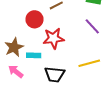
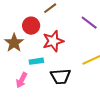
brown star: (14, 47) -> (14, 43), moved
pink arrow: (16, 71) -> (22, 80), turned -91

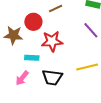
brown star: (14, 43) -> (13, 35), turned 30
pink arrow: (22, 80) -> (22, 78), moved

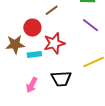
cyan rectangle: (32, 58) -> (34, 54), moved

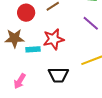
red circle: (32, 28) -> (26, 13), moved
pink arrow: (32, 85) -> (20, 81), moved

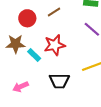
cyan rectangle: (33, 49) -> (34, 55), turned 48
pink arrow: (20, 81) -> (21, 87), turned 35

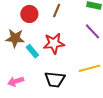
brown line: (54, 12) -> (57, 10), turned -40

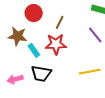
brown line: (57, 10) -> (60, 22), moved
black trapezoid: (55, 79) -> (41, 73), moved

